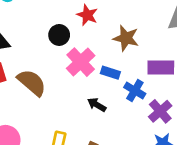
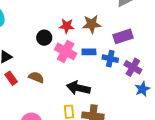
red star: (87, 15) -> (67, 26), moved
brown semicircle: (32, 83) -> (36, 77), size x0.7
black arrow: (97, 105) -> (78, 88), moved, size x1.6

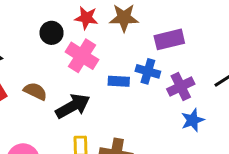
blue rectangle: (89, 52) -> (119, 81), moved
purple cross: (133, 67) -> (181, 87), turned 30
black arrow: (78, 88) -> (73, 106), moved, turned 135

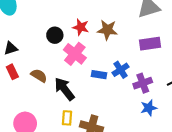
purple rectangle: (169, 39) -> (150, 44), moved
blue cross: (148, 71) -> (121, 70), turned 35
black arrow: (73, 106) -> (64, 89), turned -105

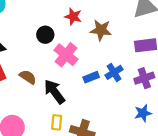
red star: (81, 27) -> (73, 17), moved
blue rectangle: (99, 75) -> (91, 77), turned -32
purple cross: (143, 83) -> (144, 78), moved

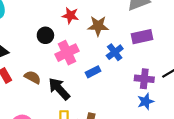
pink cross: (66, 55) -> (67, 53), turned 30
blue cross: (114, 72) -> (115, 52), moved
purple cross: (144, 78) -> (144, 79), moved, turned 30

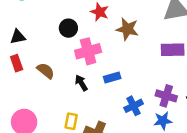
blue cross: (115, 52) -> (134, 106), moved
black arrow: (59, 89) -> (81, 83), moved, size x0.6

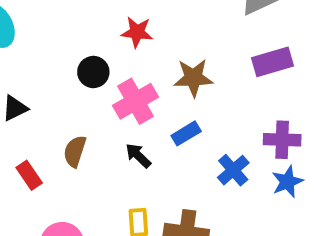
brown star: (127, 29) -> (193, 78), moved
red rectangle: (17, 63) -> (29, 175), moved
brown semicircle: (46, 71) -> (75, 151), turned -96

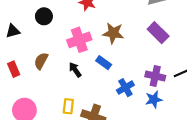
purple rectangle: (272, 62) -> (158, 33), turned 50
black circle: (93, 72) -> (44, 16), moved
blue rectangle: (186, 133) -> (104, 63), turned 56

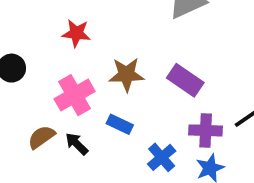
purple rectangle: (158, 33) -> (185, 80), moved
brown semicircle: (41, 61) -> (41, 137), moved, turned 36

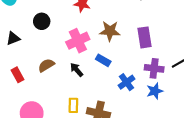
purple rectangle: (185, 80) -> (144, 37), turned 42
brown semicircle: (41, 137) -> (46, 65), moved

